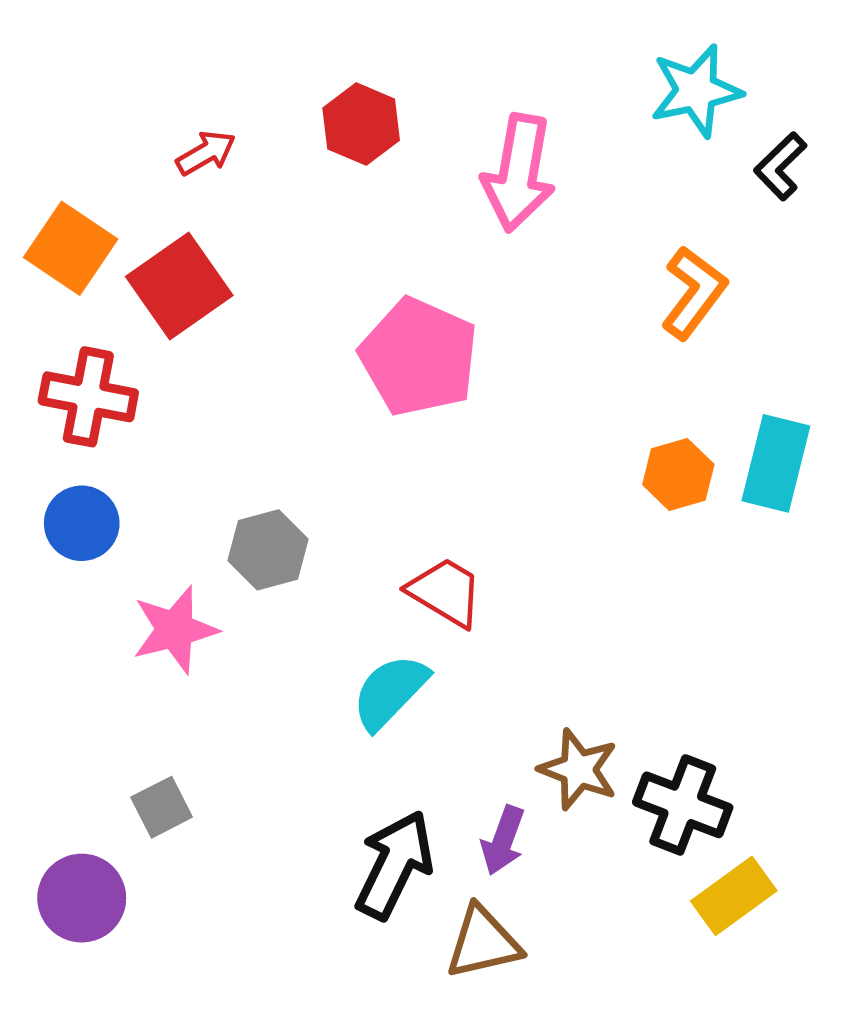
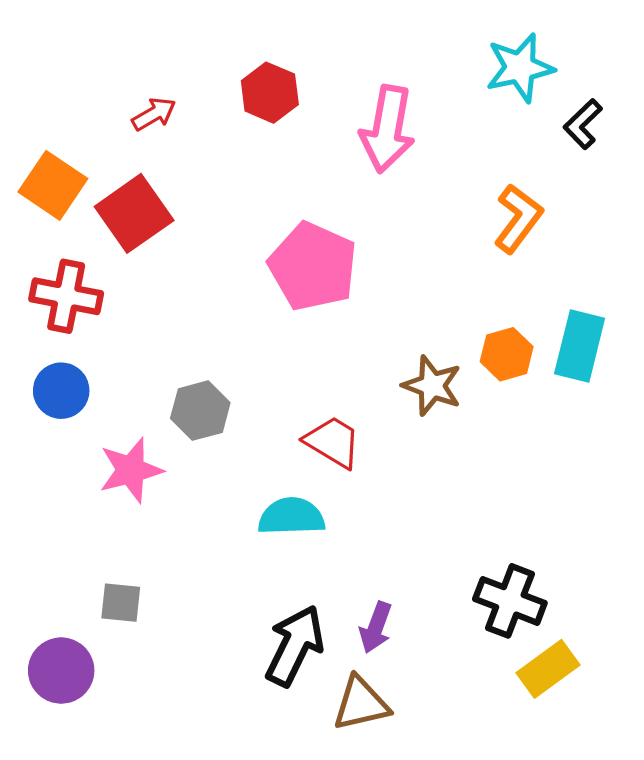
cyan semicircle: (390, 692) -> (291, 517), turned 44
brown star: (578, 769) -> (432, 386), moved
gray square: (162, 807) -> (121, 603), turned 33

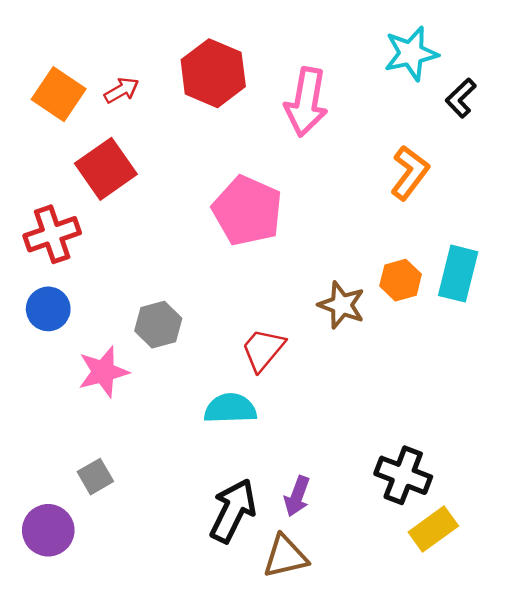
red hexagon: (270, 93) -> (213, 73), size x1.4
orange square: (53, 185) -> (59, 94), moved
red cross: (66, 296) -> (52, 234), turned -30
red trapezoid: (333, 442) -> (263, 350), turned -81
gray square: (121, 603) -> (95, 477), turned -36

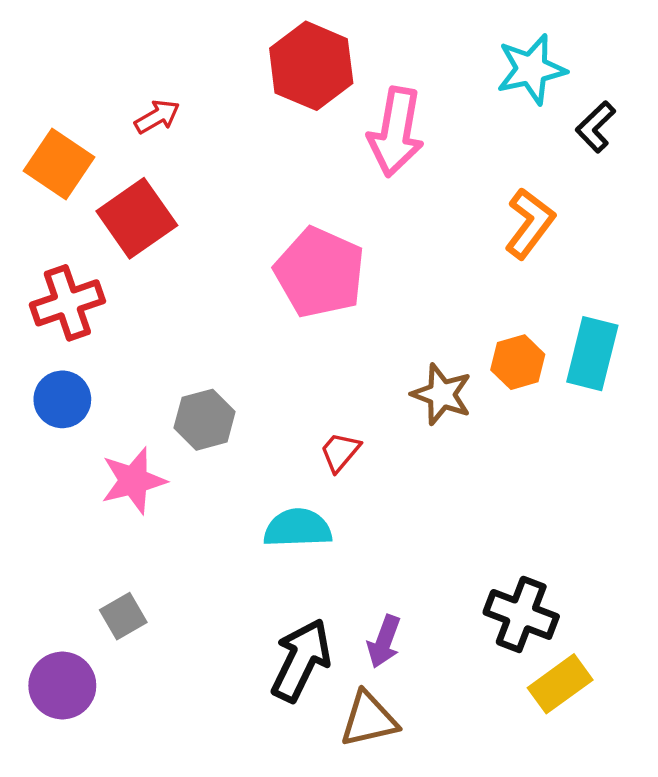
red hexagon: (213, 73) -> (311, 66), moved
orange square: (59, 94) -> (59, 164), moved
red trapezoid: (263, 350) -> (340, 452), size x0.7

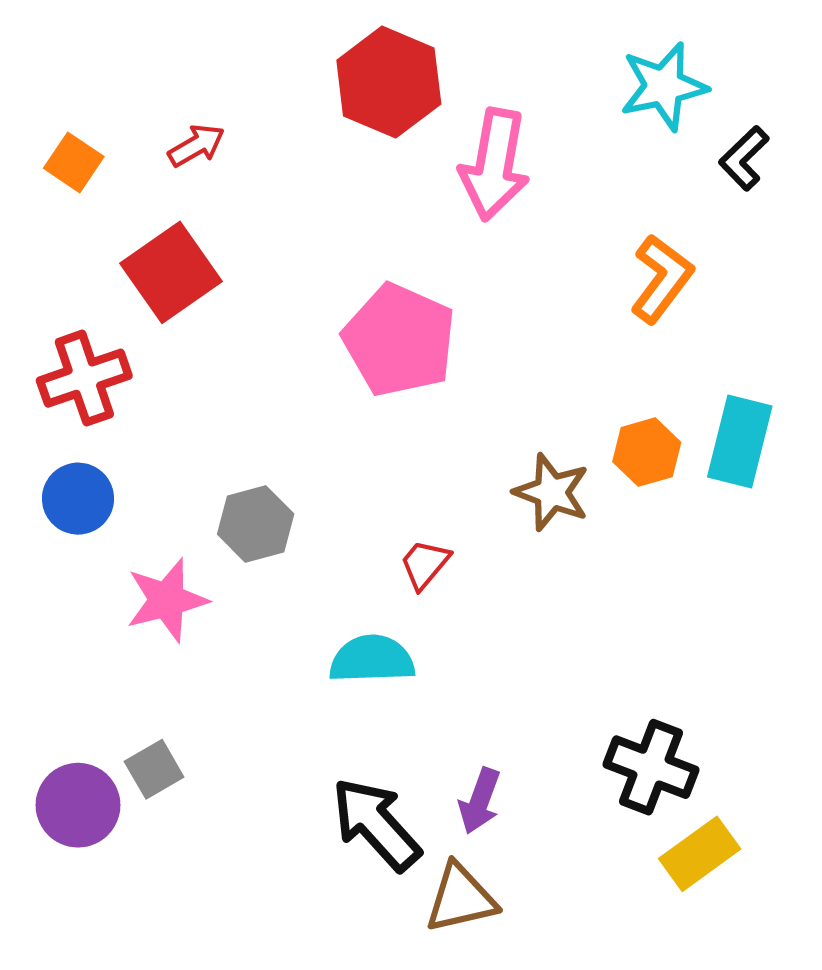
orange square: (59, 164) -> (74, 162), moved, size x0.7
black arrow: (301, 660) -> (376, 824), turned -68
purple circle: (62, 686) -> (78, 805), moved

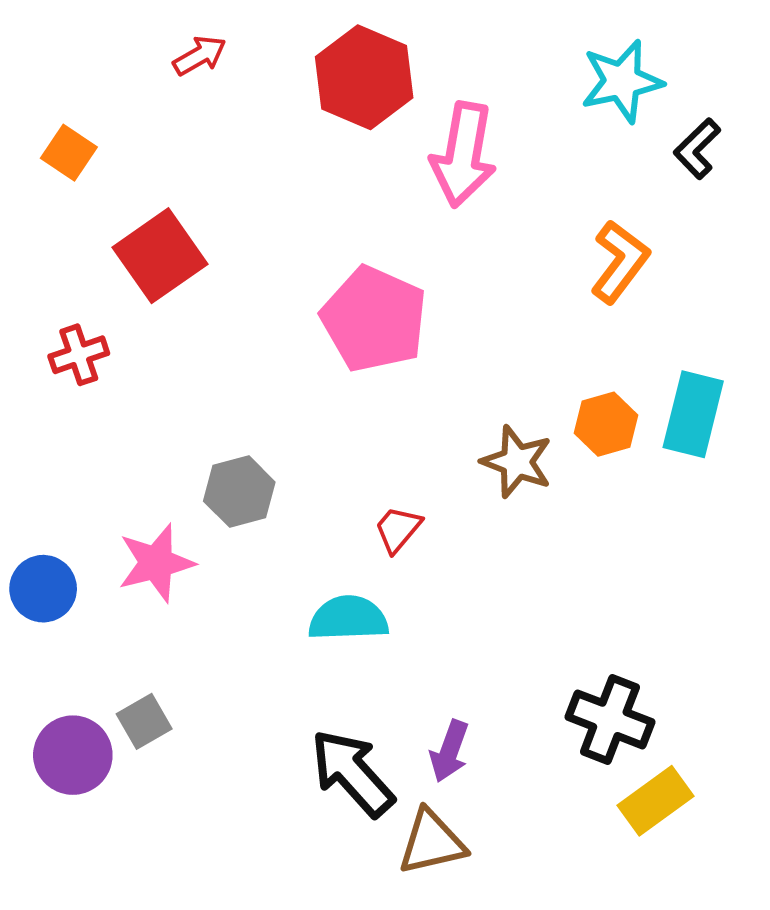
red arrow: (196, 146) -> (200, 55), moved
red cross: (84, 378) -> (79, 355), size x0.7
blue circle: (78, 499) -> (43, 589), moved

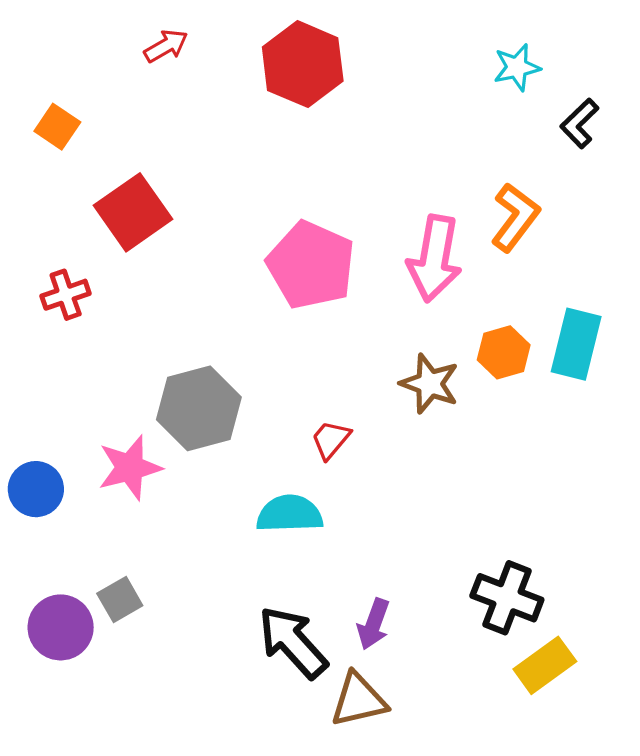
cyan star: (622, 81) -> (517, 67), size x0.7
pink arrow: (463, 155) -> (434, 258), moved
gray hexagon: (239, 492) -> (199, 408), size x1.4

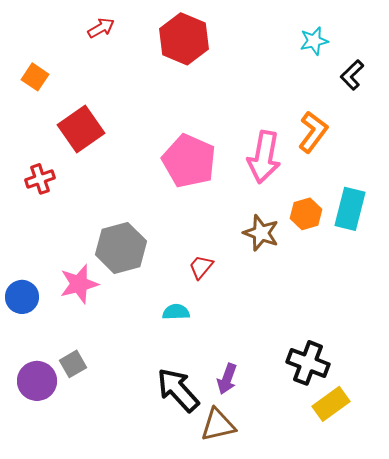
cyan semicircle: (290, 514) -> (176, 312), size x0.7

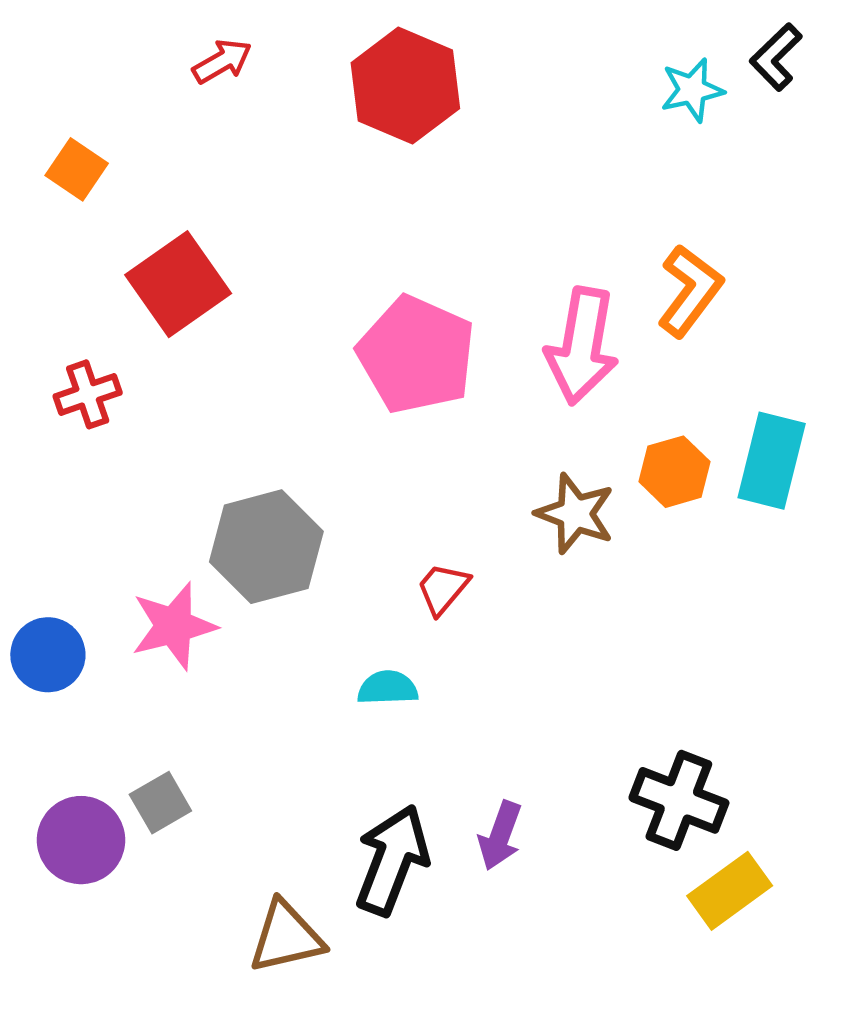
black L-shape: (352, 75) -> (776, 57), moved
black arrow: (178, 390) -> (392, 860), turned 63
brown triangle: (218, 425) -> (286, 937), moved

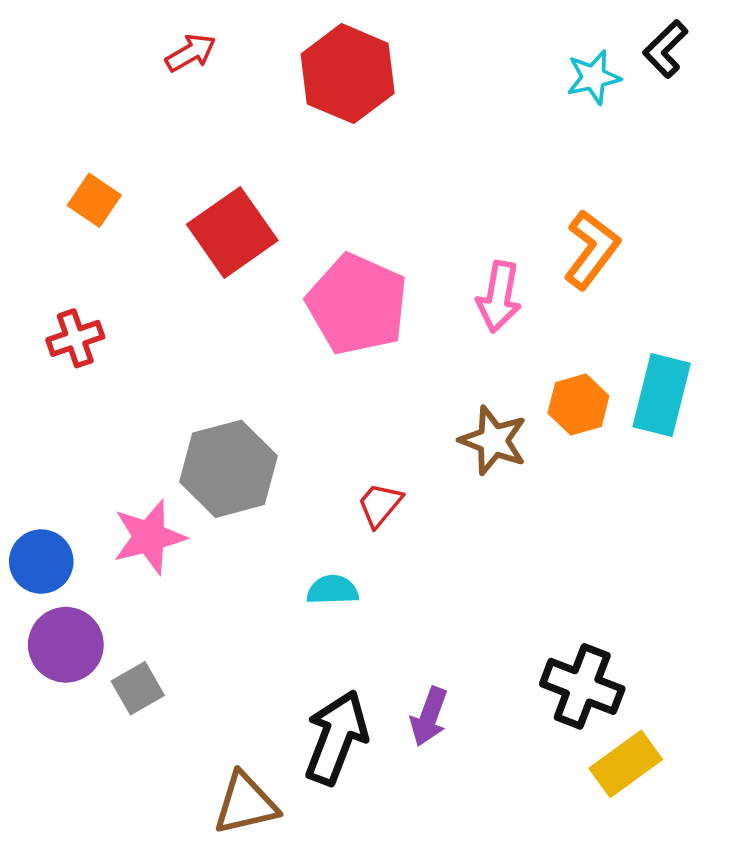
orange square: (77, 169) -> (94, 200), moved
red square: (178, 284) -> (232, 232), moved
pink arrow: (582, 346) -> (499, 297), size x0.7
purple circle: (81, 840) -> (66, 645), moved

